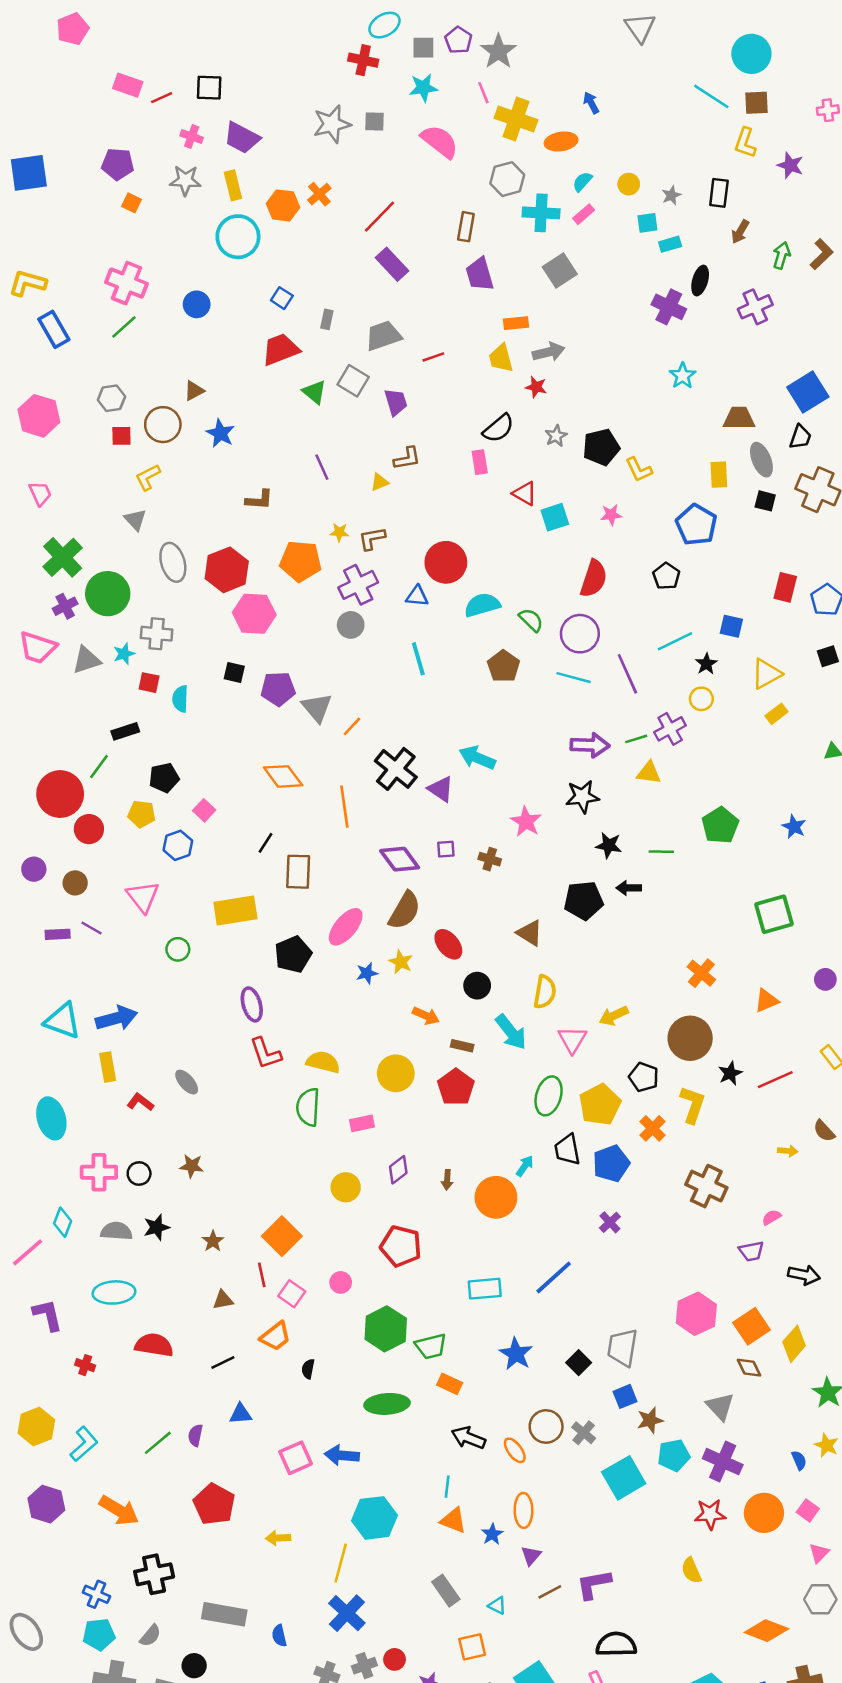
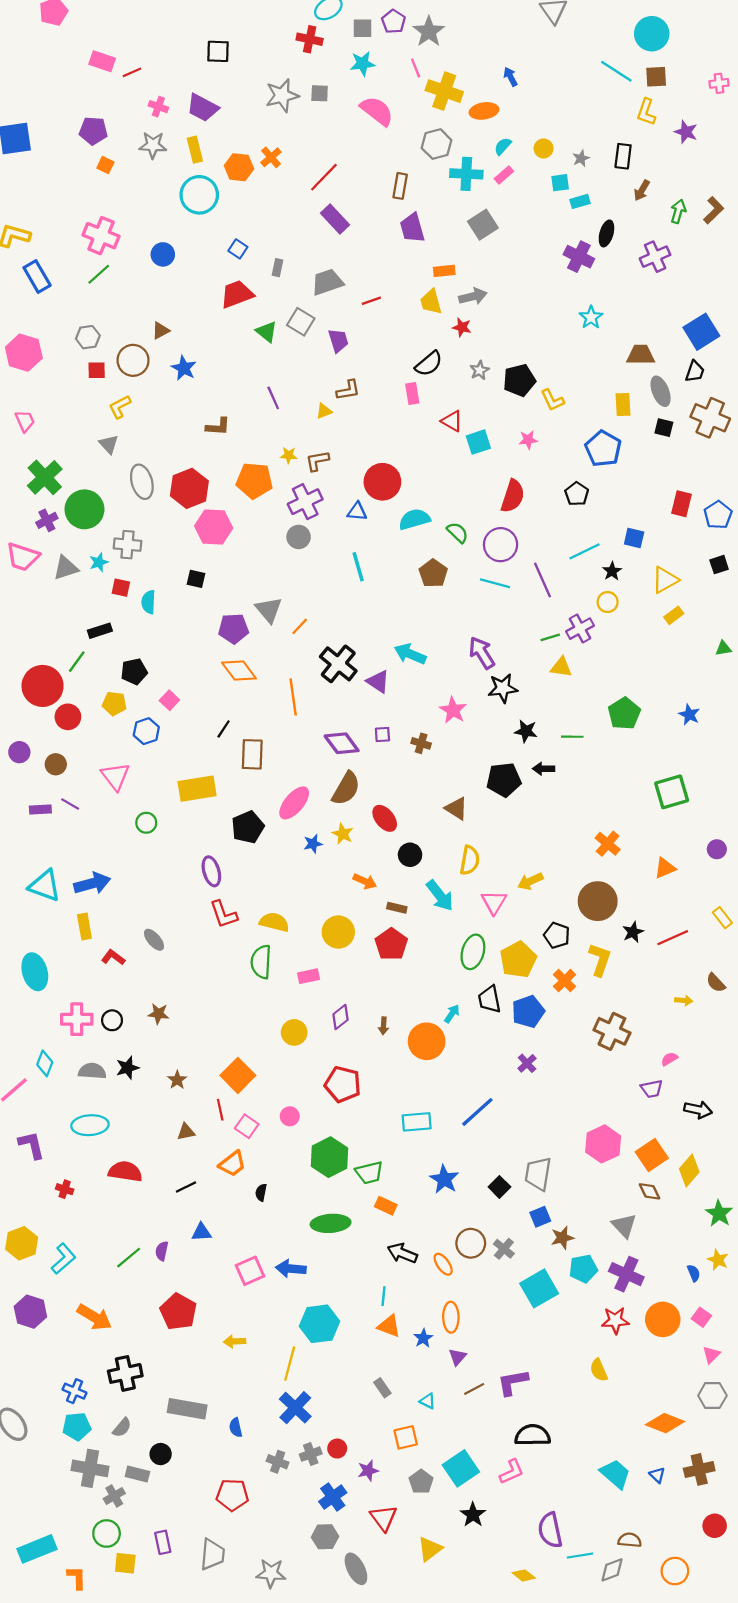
black square: (209, 88) -> (218, 51), moved
purple pentagon: (278, 689) -> (233, 629), moved
purple arrow: (590, 745) -> (482, 653), moved, turned -124
gray rectangle: (446, 1591) -> (382, 1388), size x0.7

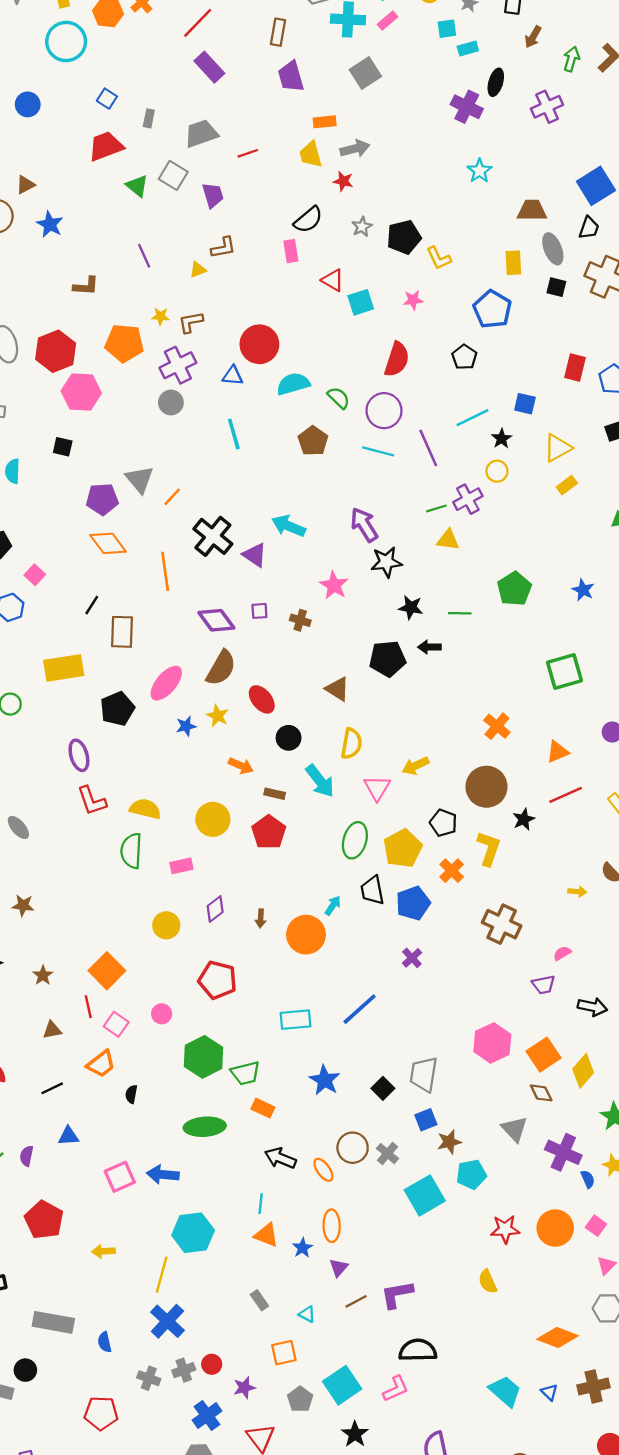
red line: (673, 938) -> (566, 795), moved
purple cross: (626, 1274) -> (563, 1152), moved

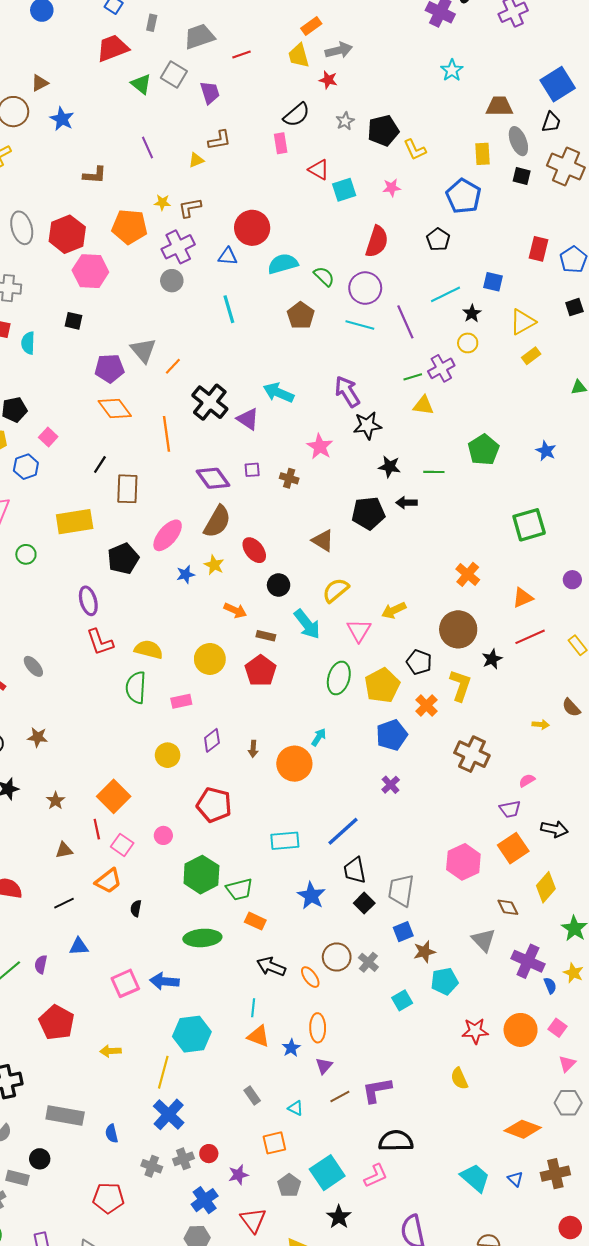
orange rectangle: (325, 122) -> (311, 26), turned -30
yellow semicircle: (351, 744) -> (336, 590), turned -140
black trapezoid: (372, 890) -> (355, 870), moved
orange square: (544, 1055) -> (513, 848), moved
cyan square: (425, 1195) -> (402, 1000), size x0.6

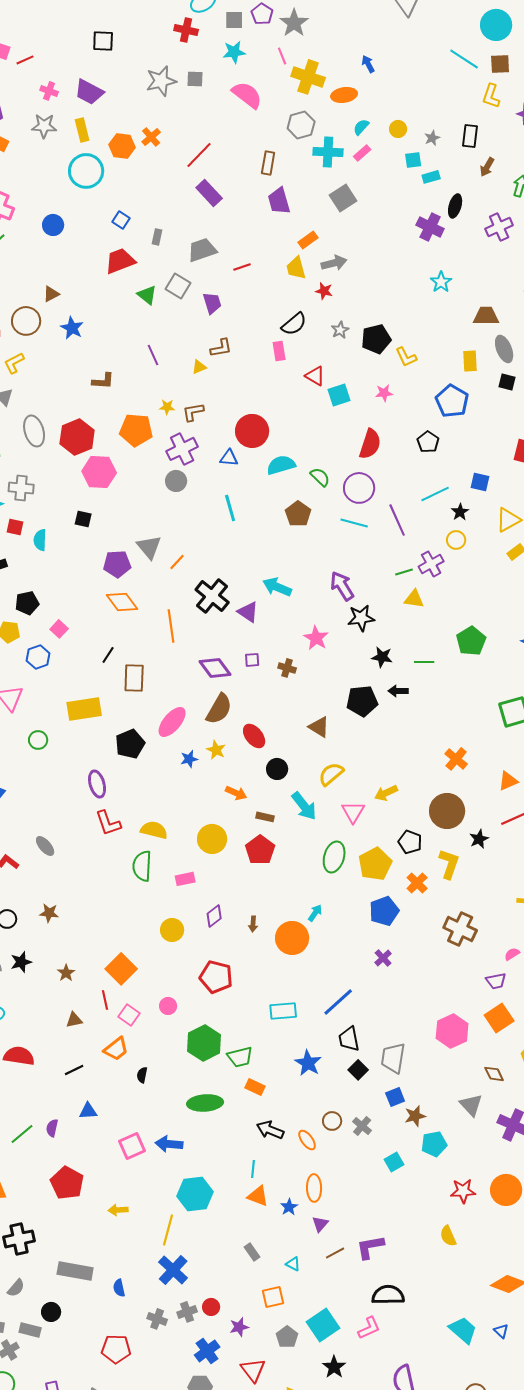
brown circle: (337, 957) -> (332, 1121), size x0.7

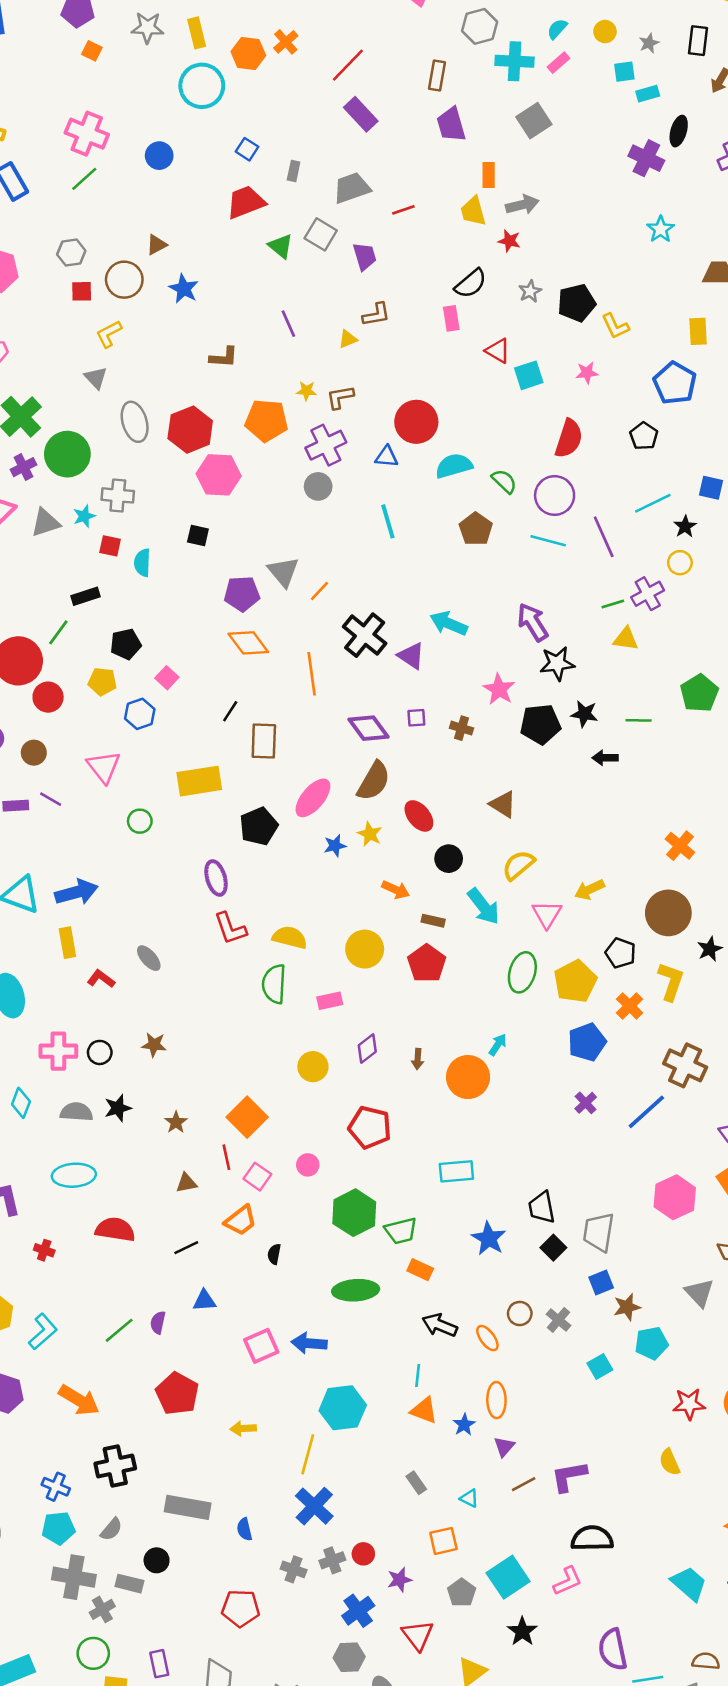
orange rectangle: (308, 240) -> (489, 175), turned -54
black pentagon: (362, 701) -> (540, 724), moved
blue line: (338, 1002) -> (646, 1112), moved

